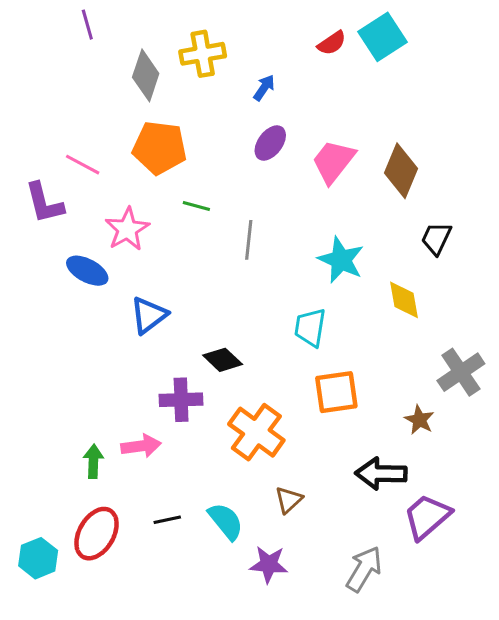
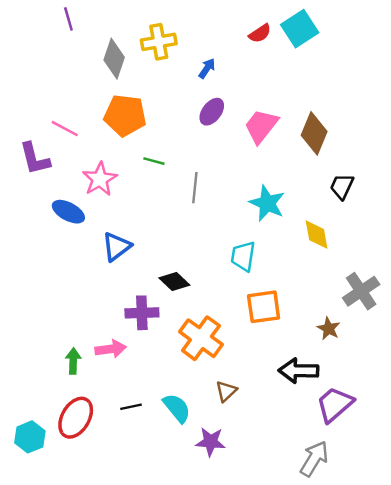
gray arrow: (364, 569) -> (314, 459), moved

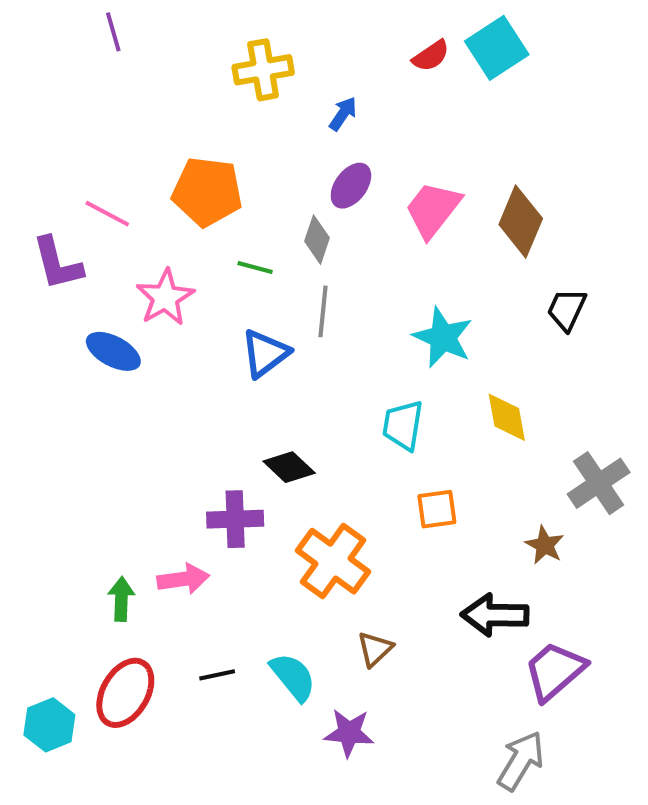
gray diamond: (114, 59) -> (317, 240), moved, size x0.7
yellow diamond: (317, 235) -> (507, 417), moved
blue triangle: (117, 247) -> (265, 353), moved
orange square: (264, 307) -> (437, 509), size x0.7

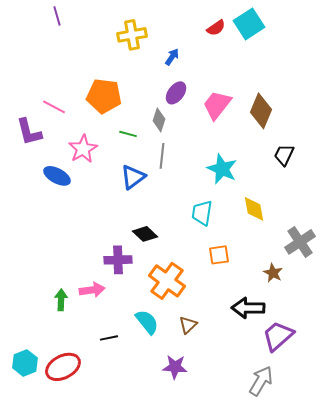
cyan semicircle: (293, 677) -> (147, 322), moved
red ellipse: (125, 693) -> (63, 367), moved, turned 32

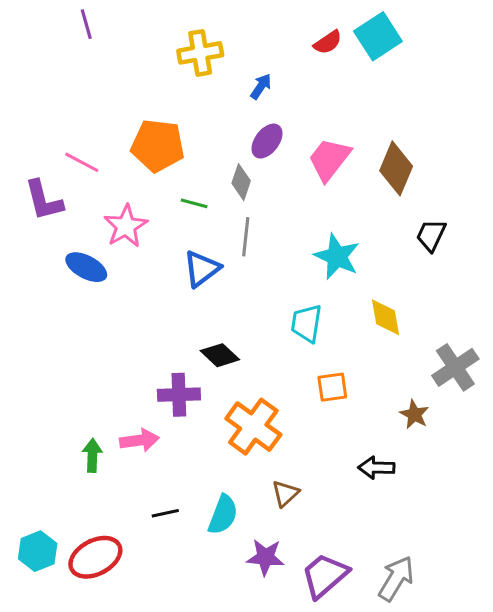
black arrow: (248, 308) -> (376, 468), size x0.7
cyan semicircle: (147, 322) -> (223, 515), moved, turned 60
purple trapezoid: (278, 336) -> (325, 575), moved

